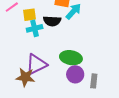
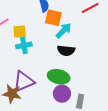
black semicircle: (52, 21) -> (66, 51), moved

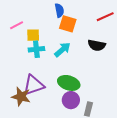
cyan arrow: (64, 31) -> (62, 50), moved
black semicircle: (66, 51) -> (97, 45), moved

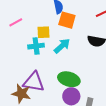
yellow square: (33, 35) -> (44, 32), moved
purple triangle: (34, 85) -> (34, 82), turned 30

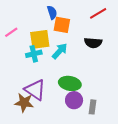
yellow square: (44, 32) -> (40, 39), size x1.5
purple triangle: (34, 82) -> (35, 90), turned 30

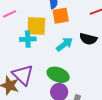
orange square: (62, 25) -> (61, 16), turned -30
cyan arrow: (60, 51) -> (65, 44), moved

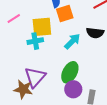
purple triangle: (23, 75) -> (35, 77), turned 35
green ellipse: (58, 75) -> (70, 72), turned -75

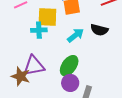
purple triangle: (35, 77) -> (34, 66), turned 30

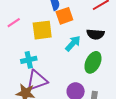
cyan cross: (39, 30) -> (29, 60), moved
green ellipse: (69, 66) -> (93, 62), moved

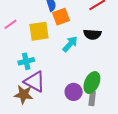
green ellipse: (93, 62) -> (92, 83), moved
purple triangle: (37, 80) -> (35, 82), turned 50

